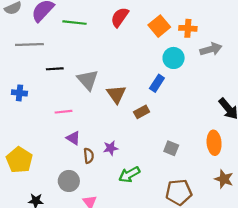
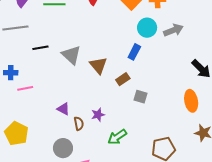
gray arrow: (211, 49) -> (173, 30), moved
pink line: (63, 112) -> (25, 88), moved
gray square: (171, 148) -> (140, 97), moved

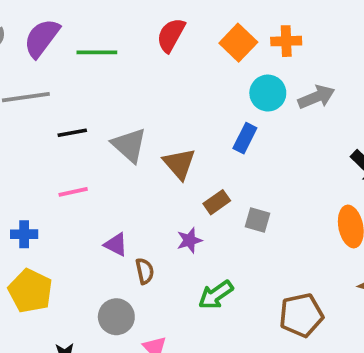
blue cross: (11, 73) -> (24, 234), moved
brown rectangle: (123, 79) -> (217, 202), moved
pink line: (25, 88) -> (73, 192), moved
purple star: (98, 115) -> (189, 240), moved

